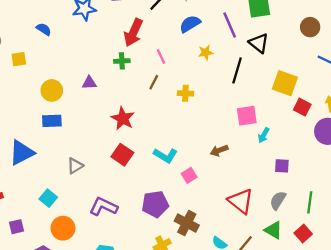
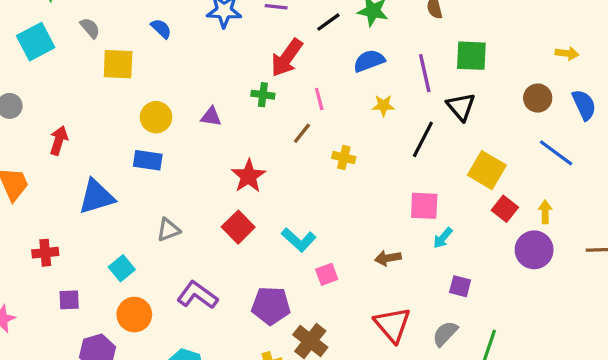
yellow square: (19, 59) -> (118, 64), size x1.5
brown arrow: (219, 150) -> (388, 258), moved

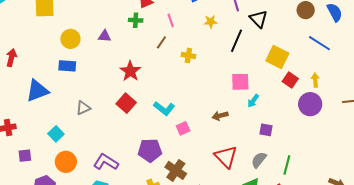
purple L-shape: (197, 295) -> (106, 162), moved

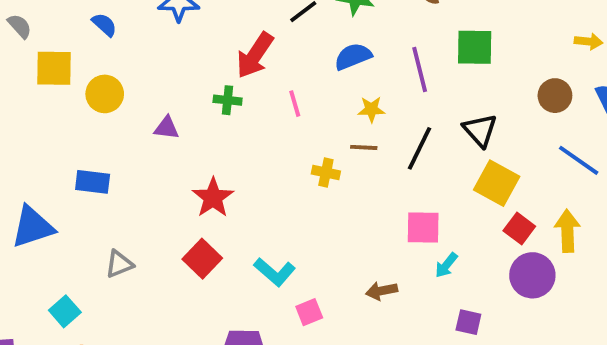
black triangle: (259, 19) -> (480, 130), moved
yellow circle: (70, 39) -> (105, 94), moved
brown line: (161, 42) -> (364, 147), moved, turned 56
yellow arrow: (315, 80) -> (567, 231), size x1.5
purple circle: (310, 104) -> (532, 275), moved

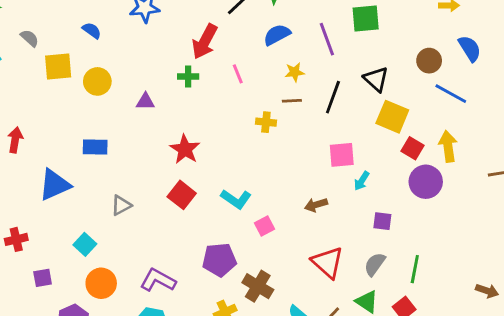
brown circle: (555, 96) -> (429, 61), moved

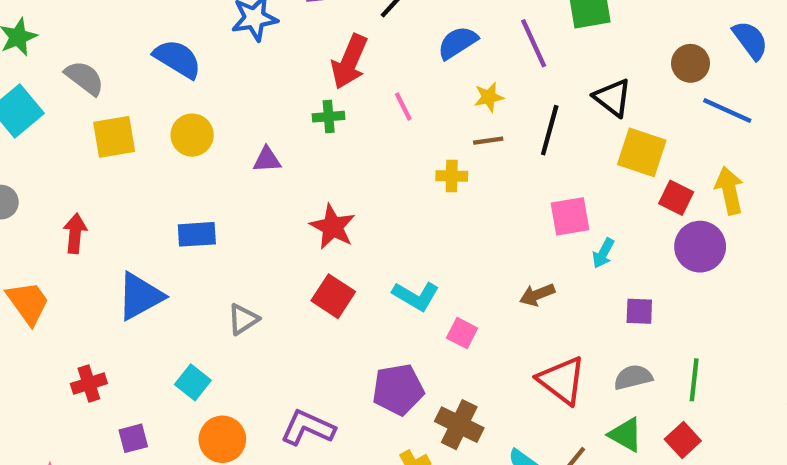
blue semicircle: (92, 31) -> (177, 59), size x1.6
gray semicircle: (30, 38) -> (84, 78), size x1.4
yellow square: (58, 66) -> (114, 137), moved
pink square: (265, 226) -> (462, 333), turned -30
gray semicircle: (375, 264) -> (633, 377), turned 45

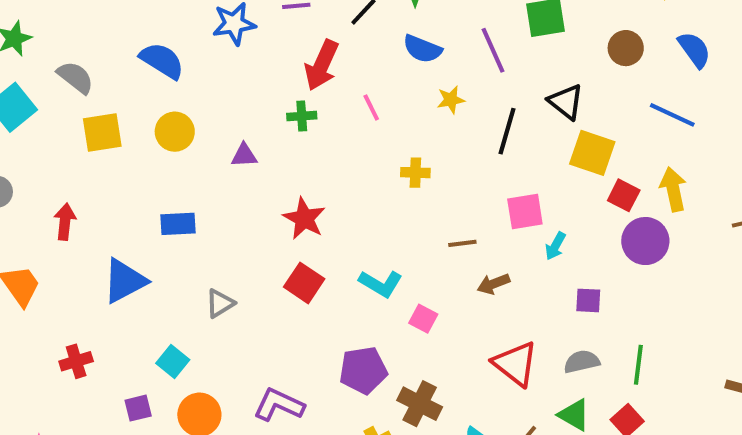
blue semicircle: (458, 43) -> (422, 49), turned -126
brown circle: (691, 63) -> (626, 48), moved
brown line: (488, 141) -> (462, 243), moved
purple square: (133, 438) -> (138, 408), moved

